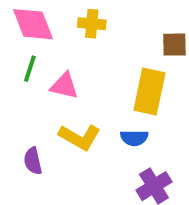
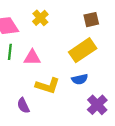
yellow cross: (92, 24) -> (40, 18), turned -35
yellow rectangle: (149, 91) -> (83, 50), turned 56

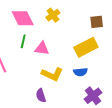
purple semicircle: (23, 106) -> (41, 96), moved

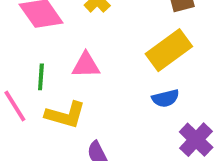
green line: (23, 41) -> (41, 77), moved
yellow L-shape: (52, 74) -> (65, 115), moved

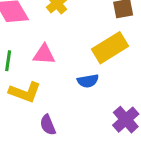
blue semicircle: (166, 98) -> (88, 81), moved

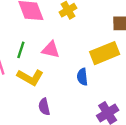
blue semicircle: (88, 81) -> (82, 77), turned 84

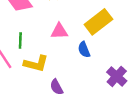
pink triangle: (51, 50) -> (59, 31), moved

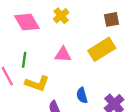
blue semicircle: (84, 50) -> (82, 95), moved

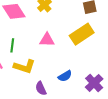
blue semicircle: (82, 95) -> (65, 76), turned -104

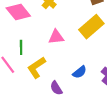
yellow L-shape: (24, 66) -> (36, 68), turned 135

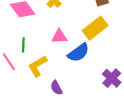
blue semicircle: (80, 72) -> (78, 53), moved, size x1.5

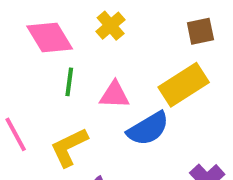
green line: (23, 45) -> (69, 82), moved

